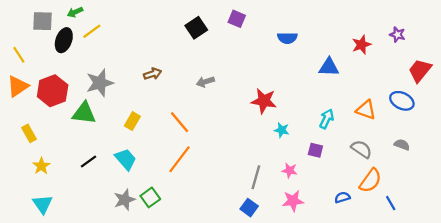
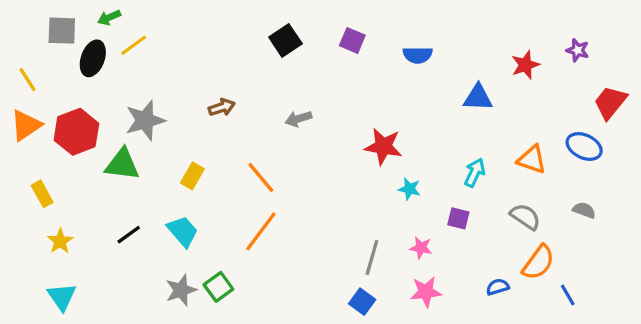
purple square: (237, 19) -> (352, 40), moved

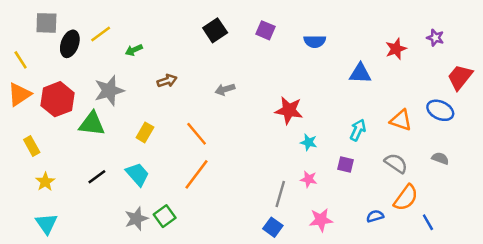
green arrow: (109, 18) -> (134, 50), moved
pink star: (421, 248) -> (309, 179), moved

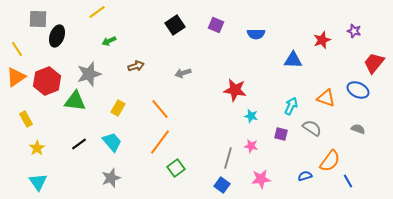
yellow line: (101, 34) -> (97, 12), moved
gray semicircle: (396, 163) -> (312, 128), moved
green square: (165, 216) -> (176, 168), moved

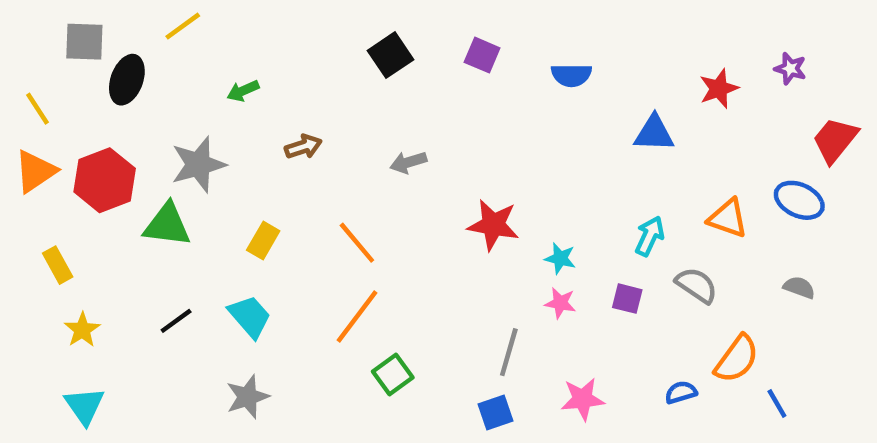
yellow line: (97, 12) -> (183, 26), moved
red star: (235, 90) -> (493, 225), moved
pink star: (251, 146) -> (560, 303), moved
blue square: (222, 185) -> (495, 412), turned 35

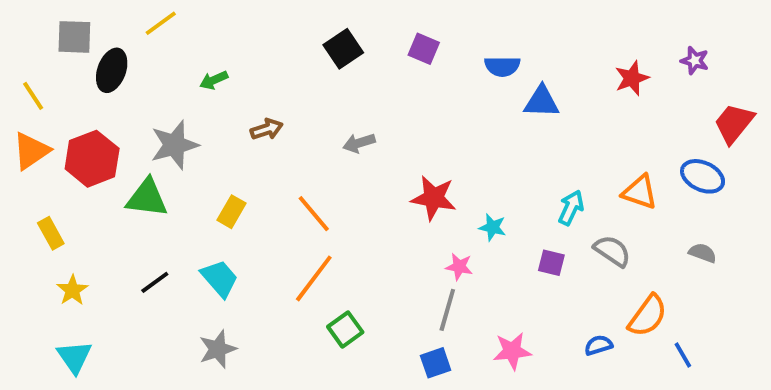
blue triangle: (654, 133) -> (542, 102), moved
pink star: (560, 303) -> (459, 267), moved

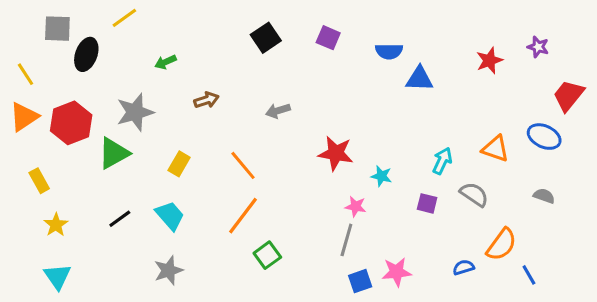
green triangle: (147, 198) -> (114, 153), turned -36
blue square: (436, 363) -> (360, 281), moved

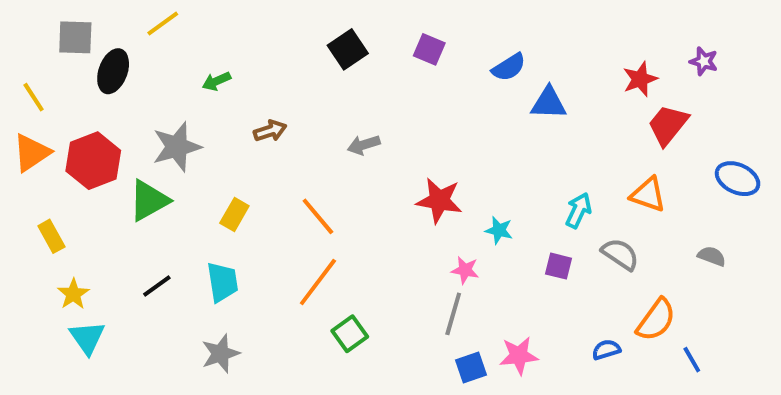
blue semicircle: (389, 51) -> (509, 67), turned -32
red trapezoid: (568, 95) -> (668, 125), moved
blue ellipse: (544, 137) -> (738, 179), moved
cyan trapezoid: (170, 216) -> (222, 282), turned 32
cyan triangle: (57, 276) -> (87, 338), moved

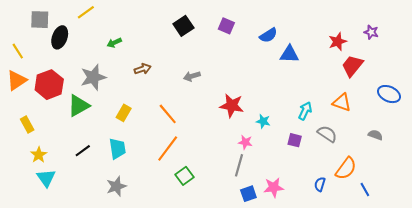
blue semicircle: (606, 350) -> (320, 184), turned -56

